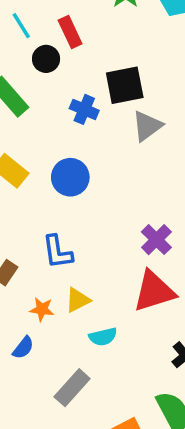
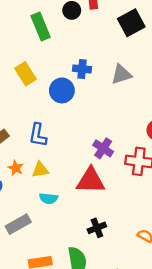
black square: (125, 85) -> (131, 23), moved, turned -36
blue cross: (84, 109) -> (82, 69), moved, turned -36
purple cross: (156, 240) -> (103, 148), turned -30

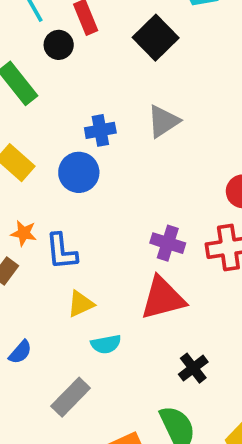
orange star: (16, 168) -> (24, 233), moved

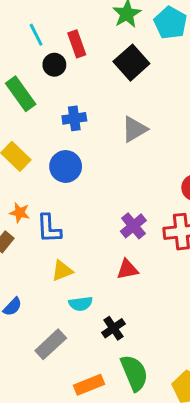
blue cross: (100, 130) -> (74, 118), moved
purple cross: (168, 243) -> (133, 226), turned 30
red triangle: (163, 298) -> (127, 269), size x0.6
black cross: (193, 368) -> (113, 328), moved

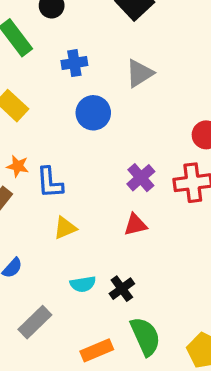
blue circle: (66, 166) -> (93, 113), moved
cyan semicircle: (81, 304) -> (83, 284), moved
gray rectangle: (51, 344) -> (35, 322), moved

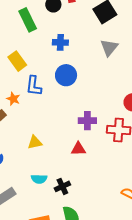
gray triangle: (140, 73) -> (109, 48), moved, turned -30
purple cross: (141, 178) -> (87, 121), turned 30
blue L-shape: (50, 183) -> (34, 86), moved

